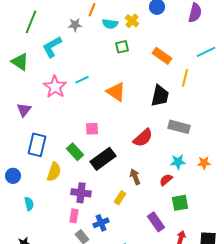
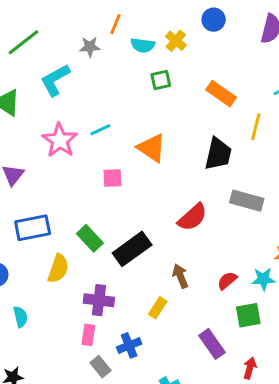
green line: (31, 22) -> (23, 42), turned 30
pink square: (92, 129) -> (112, 178), moved
blue rectangle: (37, 145) -> (33, 228), turned 65
cyan star: (178, 162) -> (263, 279), moved

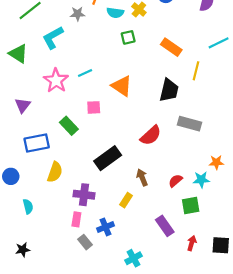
green rectangle: (90, 238) -> (69, 126), moved

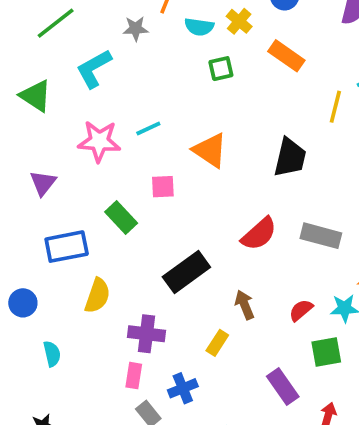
orange rectangle: (171, 47) -> (286, 56), moved
yellow line: (196, 71) -> (335, 107), moved
pink star: (56, 81) -> (99, 141), turned -30
gray rectangle: (190, 124) -> (321, 236), moved

